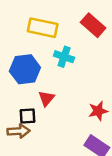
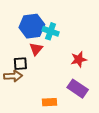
cyan cross: (64, 57) -> (51, 31), moved
blue hexagon: (25, 69) -> (32, 26), moved

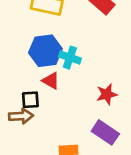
red triangle: (36, 49) -> (51, 81), turned -40

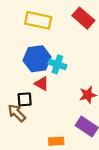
brown arrow: (21, 116) -> (17, 113), turned -132

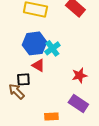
cyan cross: (57, 64) -> (52, 48), turned 35

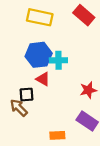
cyan cross: (52, 48) -> (58, 60), turned 35

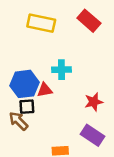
blue hexagon: (39, 55) -> (24, 84), moved
red triangle: (43, 79) -> (45, 90), turned -40

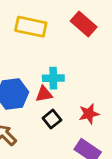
red triangle: (45, 90) -> (44, 94), moved
black square: (27, 107) -> (52, 119), moved, turned -35

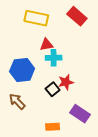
red triangle: (44, 94) -> (46, 45), moved
red star: (89, 114) -> (66, 82), moved

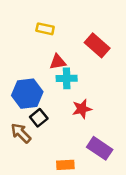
red rectangle: (77, 16) -> (97, 45), moved
yellow rectangle: (36, 18) -> (45, 29), size x0.6
black square: (53, 89) -> (39, 118), moved

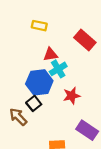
cyan cross: (67, 78) -> (58, 69), turned -30
blue hexagon: (27, 94) -> (39, 82), moved

